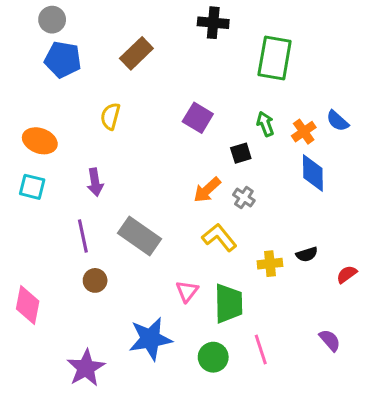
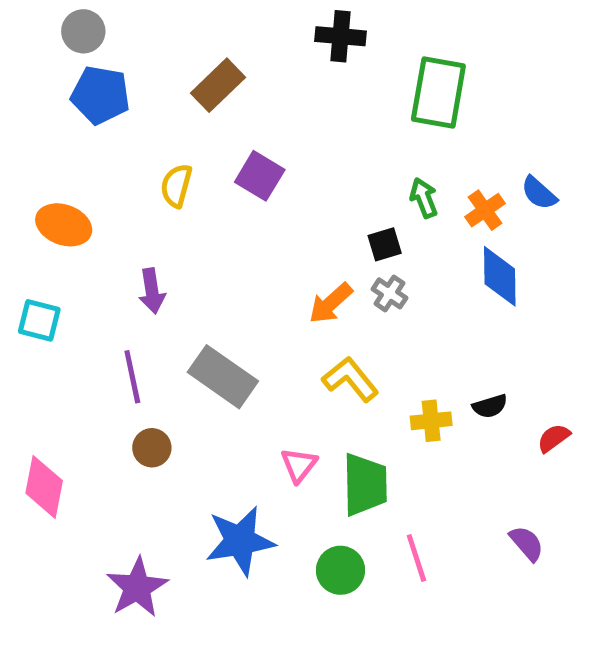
purple square: (198, 118) -> (260, 176), moved
cyan square: (32, 187) -> (39, 320), moved
gray cross: (244, 198) -> (389, 293), moved

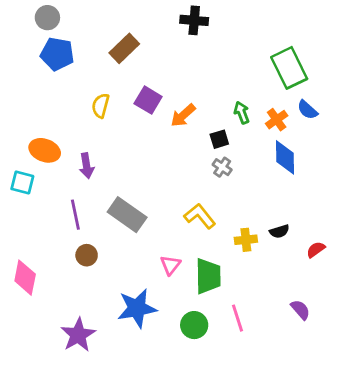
green rectangle: (438, 93) -> (289, 68), moved, turned -36
orange ellipse: (64, 225) -> (45, 150), moved
orange arrow: (331, 303) -> (183, 115), moved

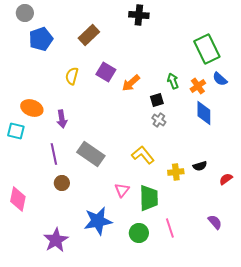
gray circle: (47, 18) -> (25, 13), moved
blue pentagon: (57, 54) -> (41, 39), turned -30

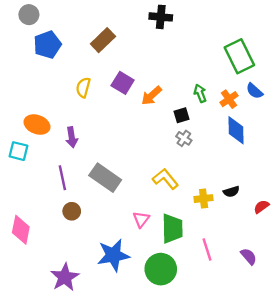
pink line: (170, 228) -> (207, 249), moved
green circle: (139, 233) -> (161, 269), size x1.4

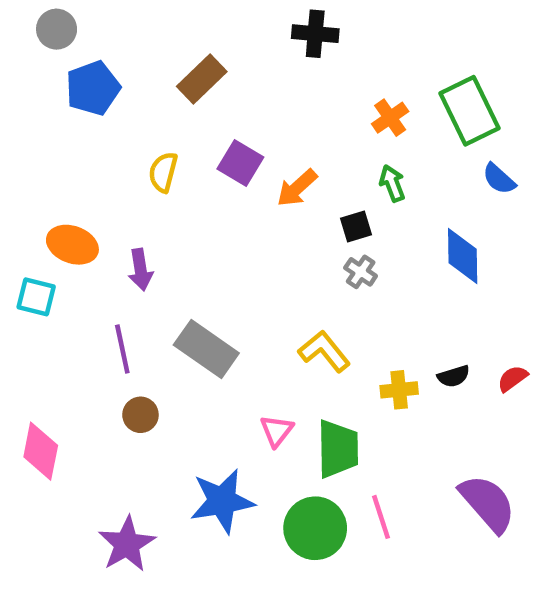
orange cross: (229, 99) -> (390, 118), moved
red semicircle: (261, 207) -> (513, 379), moved
pink line: (207, 249) -> (381, 517), moved
purple semicircle: (249, 256) -> (488, 503), size x1.8

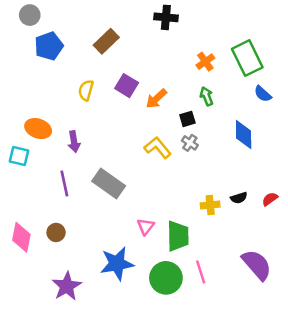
yellow L-shape: (324, 351) -> (158, 148), moved
brown circle: (140, 415) -> (56, 232), moved

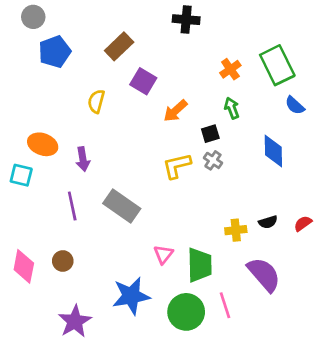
purple square: (127, 86) -> (143, 81), moved
yellow L-shape: (158, 148) -> (177, 166), turned -64
purple semicircle: (257, 265) -> (264, 274), moved

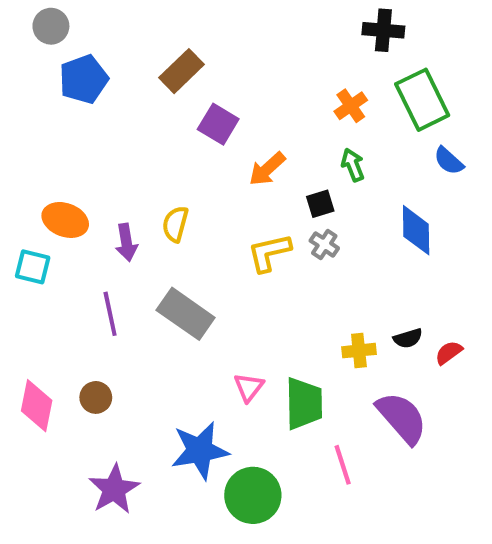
black cross: (186, 20) -> (383, 30), moved
yellow semicircle: (96, 101) -> (175, 224), moved
red semicircle: (303, 223) -> (449, 353), moved
green circle: (186, 312) -> (253, 495), moved

